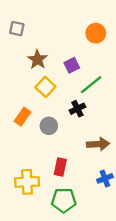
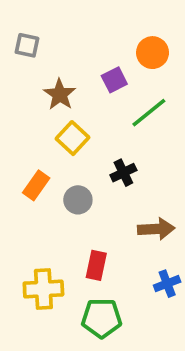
purple square: (72, 65) -> (114, 80), moved
green line: (91, 85) -> (149, 113), moved

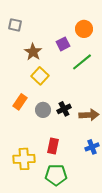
black cross: (123, 173) -> (64, 109), moved
brown arrow: (156, 229) -> (89, 115), moved
blue cross: (167, 284) -> (92, 147), moved

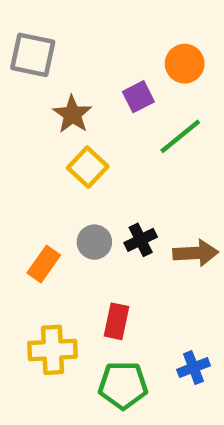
gray square: (15, 25) -> (33, 55), size x1.5
orange rectangle: (20, 102) -> (44, 264), moved
blue cross: (92, 147) -> (193, 368), moved

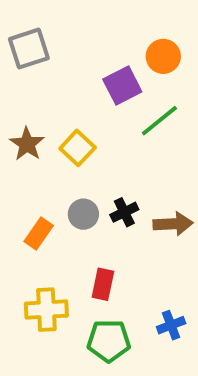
gray square: (33, 55) -> (29, 49), turned -30
purple square: (138, 97) -> (122, 86), size x1.4
brown star: (72, 114) -> (27, 144), moved

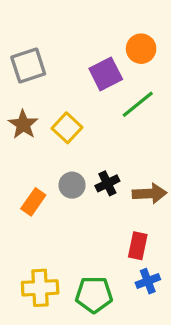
gray square: (29, 49) -> (28, 65), moved
red rectangle: (103, 284) -> (138, 246), moved
yellow cross: (46, 310) -> (40, 288), moved

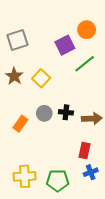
black cross: (107, 183) -> (66, 112), turned 32

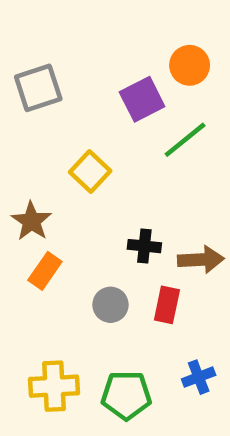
brown star: (14, 76) -> (31, 221), moved
gray circle: (44, 113) -> (110, 305), moved
red rectangle: (85, 151) -> (167, 305), moved

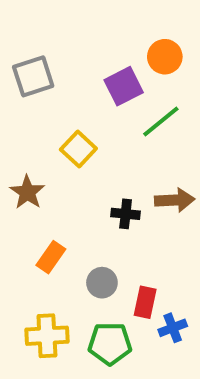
brown arrow: (201, 260) -> (175, 200), moved
orange rectangle: (45, 271) -> (51, 257), moved
gray circle: (110, 305) -> (102, 283), moved
red rectangle: (167, 305) -> (145, 302), moved

